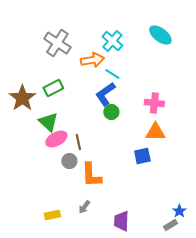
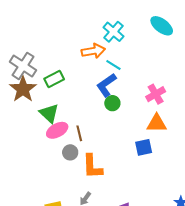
gray cross: (57, 43) -> (23, 66), moved
pink cross: (154, 103) -> (156, 94), turned -36

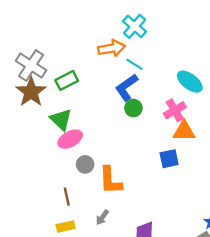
cyan ellipse: (162, 26) -> (190, 82), moved
pink cross: (156, 94) -> (175, 110), moved
brown line: (79, 133) -> (67, 197), moved

